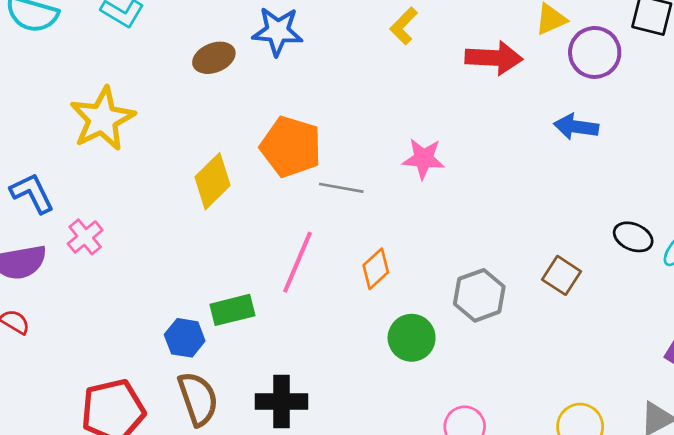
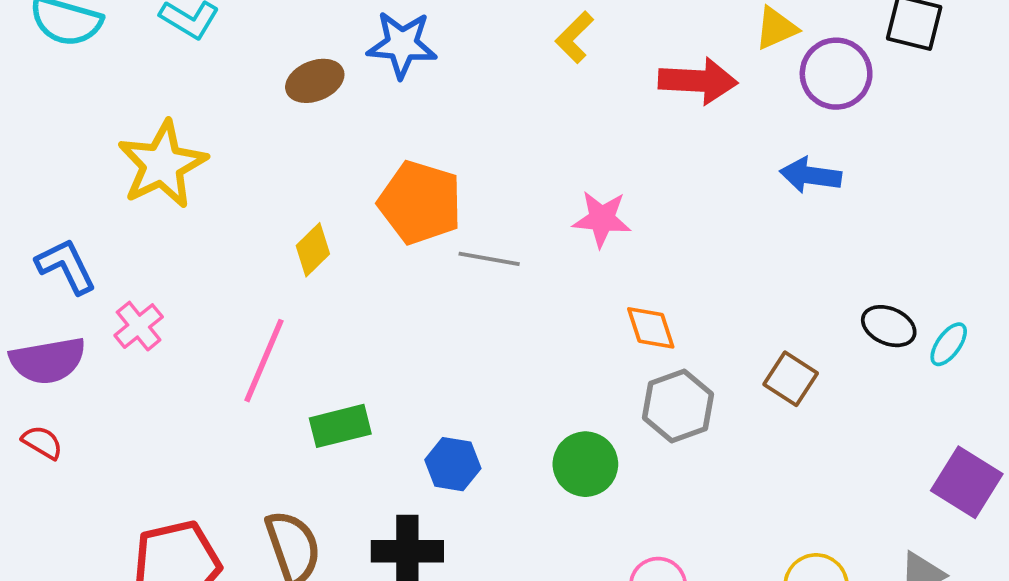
yellow diamond: (213, 181) -> (313, 250), size x0.7
pink line: (297, 262) -> (264, 361), moved
orange diamond: (376, 269) -> (651, 328), moved, turned -66
blue hexagon: (185, 338) -> (453, 464), moved

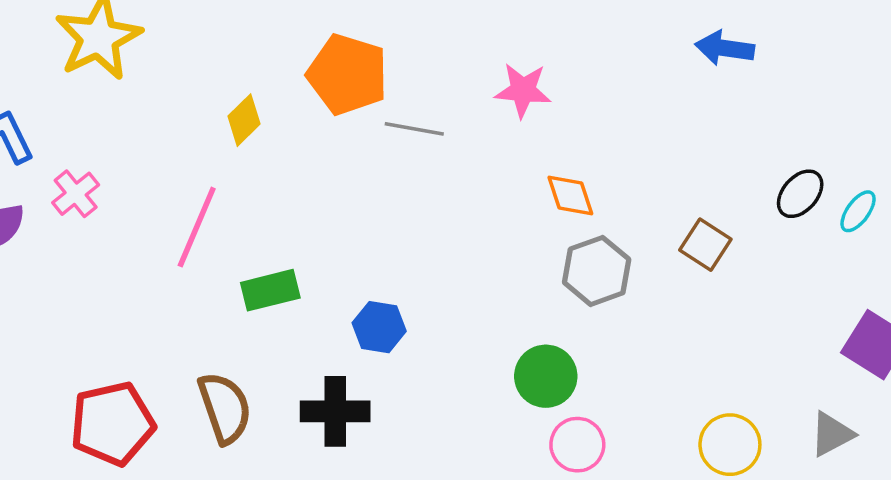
black ellipse: (889, 326) -> (800, 194), turned -72
green circle: (585, 464) -> (546, 376), moved

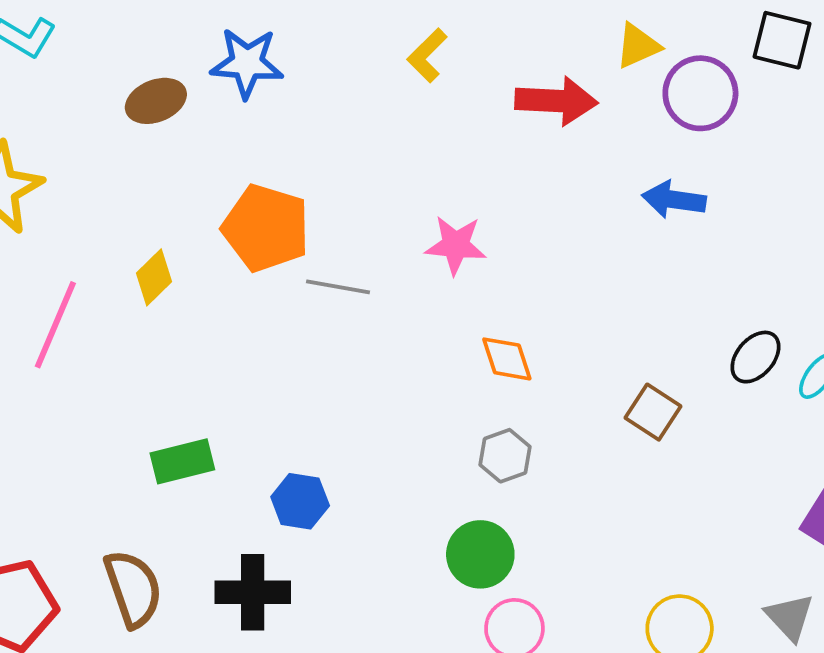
pink line: (197, 227) -> (55, 325), moved
gray hexagon: (597, 271) -> (505, 456), moved, size x0.7
gray triangle: (832, 434) -> (790, 617), turned -45

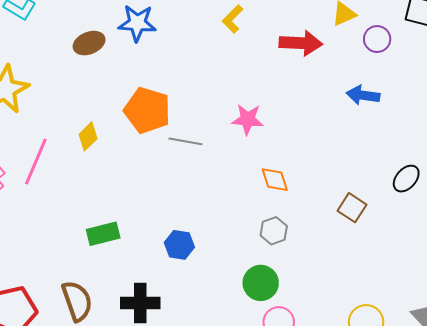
purple circle: (700, 93) -> (377, 39), size x0.7
blue hexagon: (300, 501) -> (179, 245), moved

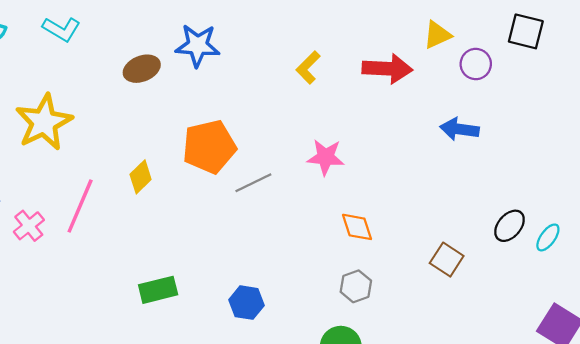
yellow L-shape: (233, 19) -> (308, 68), moved
orange pentagon: (147, 110) -> (209, 147), turned -30
gray line: (185, 141) -> (253, 183), turned -36

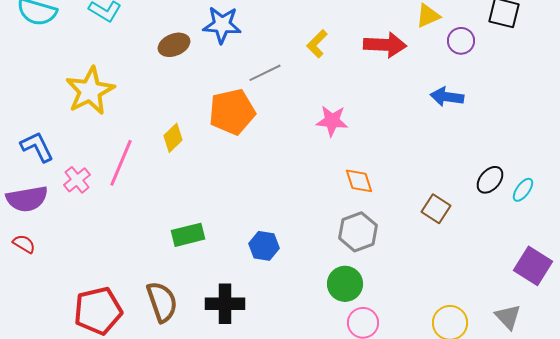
gray line: (253, 183) -> (265, 73), moved
gray hexagon: (356, 286) -> (358, 232), size x1.4

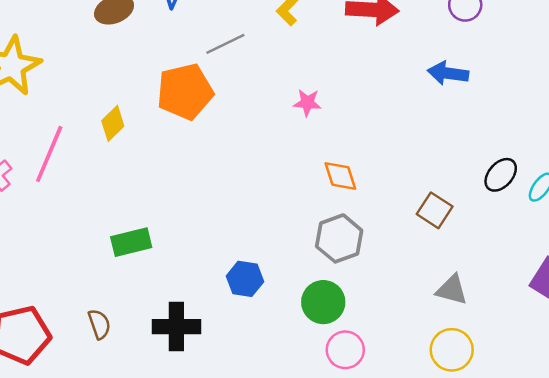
pink star: (332, 121) -> (307, 103), size x0.7
blue hexagon: (264, 246) -> (245, 279), moved
brown semicircle: (162, 302) -> (99, 324), size x0.6
gray triangle: (508, 317) -> (452, 290), moved, turned -32

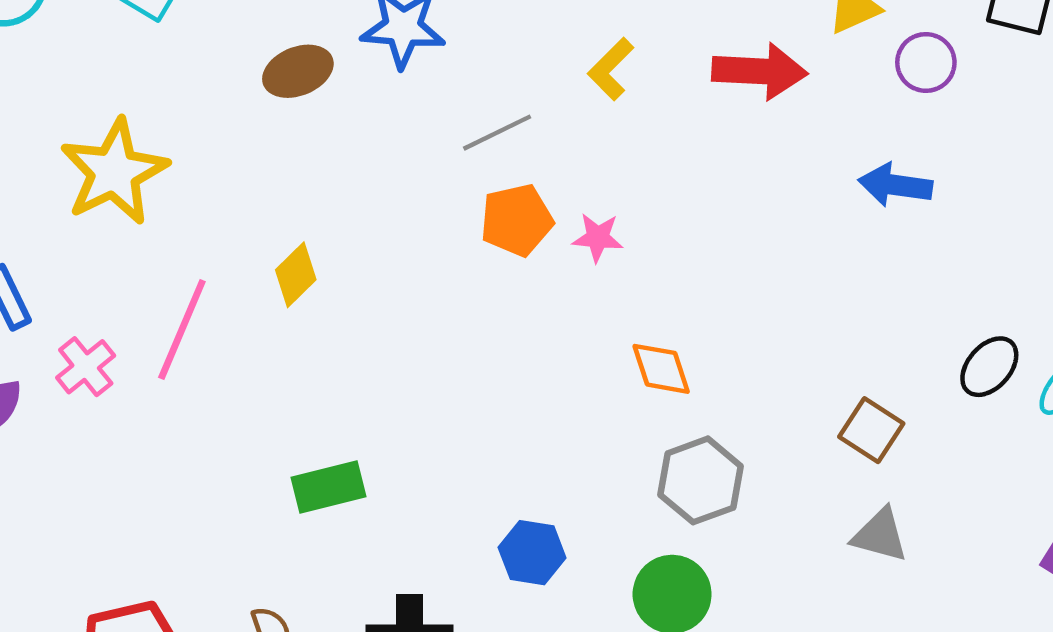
orange pentagon: (185, 92) -> (517, 220), moved, size x0.7
pink star: (307, 103) -> (598, 238), moved
orange diamond: (340, 176) -> (661, 369), moved
gray triangle: (452, 290) -> (880, 535), moved

